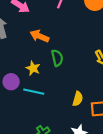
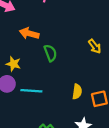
yellow star: (33, 68) -> (13, 64), moved

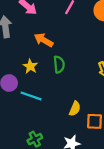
yellow star: (13, 64) -> (30, 66), moved

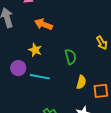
green semicircle: (59, 64) -> (71, 57), moved

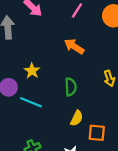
orange arrow: (44, 24) -> (74, 46), moved

